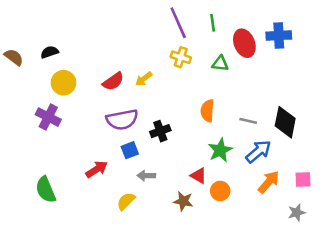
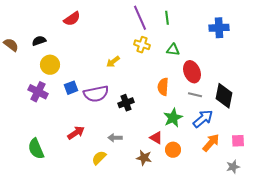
red ellipse: (244, 43) -> (192, 72), moved
red semicircle: (113, 81) -> (72, 19), moved
blue square: (130, 150) -> (71, 88), moved

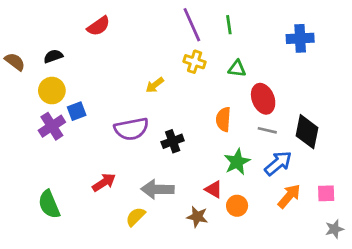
yellow circle: (50, 65) -> (52, 91), moved
blue square: (71, 88) -> (77, 111), moved
purple cross: (38, 92) -> (52, 126), turned 30
gray arrow: (115, 138) -> (157, 189), size x1.6
gray star: (233, 167) -> (334, 229), moved

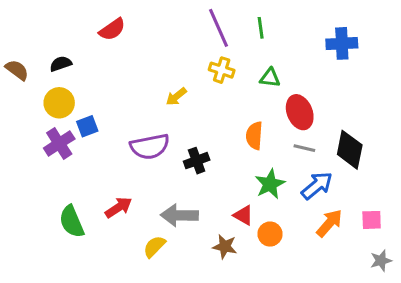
green semicircle: (49, 204) -> (72, 222), moved

